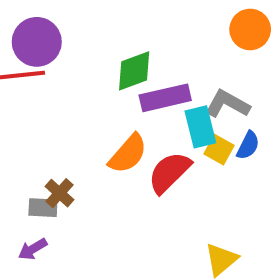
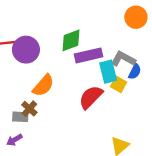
purple circle: (37, 42) -> (26, 50), moved
blue semicircle: (248, 145) -> (135, 72), moved
orange semicircle: (128, 154) -> (43, 86), moved

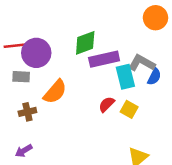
yellow square: (119, 84) -> (129, 109), moved
red semicircle: (91, 97) -> (107, 104), size x0.6
brown cross: (29, 109) -> (27, 112), moved, turned 35
gray rectangle: (20, 117) -> (21, 77), moved

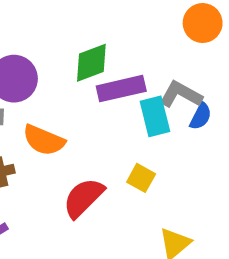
orange semicircle: (55, 92) -> (44, 140), turned 72
red semicircle: (107, 104) -> (83, 198), moved, size x1.6
yellow square: (129, 109) -> (141, 178), moved

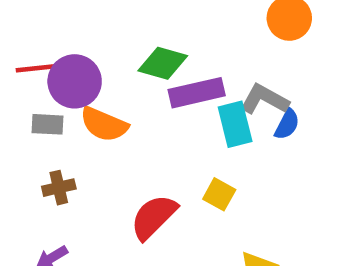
green diamond: (91, 63) -> (163, 63), turned 36
orange semicircle: (44, 140) -> (104, 124), moved

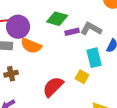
purple rectangle: (197, 93) -> (72, 32), size x0.6
gray L-shape: (264, 99) -> (91, 29), moved
cyan rectangle: (235, 124) -> (94, 58), moved

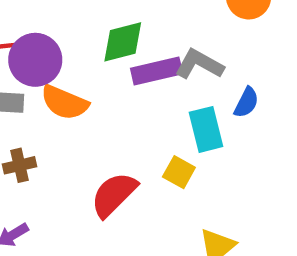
green diamond: (57, 19) -> (123, 42), turned -30
purple rectangle: (72, 32) -> (157, 71), size x1.5

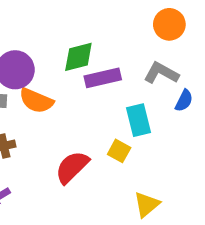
gray L-shape: (199, 64) -> (161, 73), moved
blue semicircle: (246, 102) -> (184, 101), moved

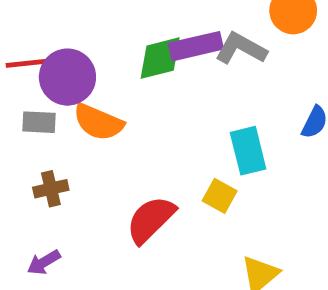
gray L-shape: (161, 73) -> (241, 49), moved
purple rectangle: (103, 78) -> (196, 46), moved

